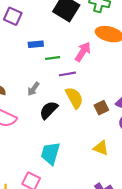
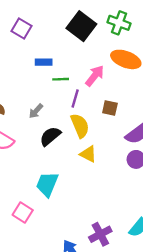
purple line: (67, 74) -> (75, 98), turned -70
brown square: (101, 108) -> (110, 108), moved, turned 32
yellow triangle: (101, 148) -> (88, 154), moved

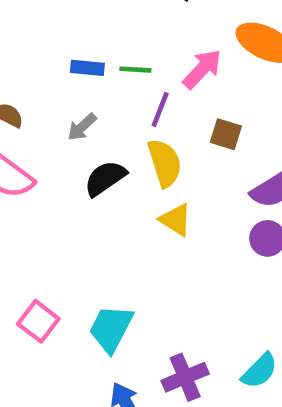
blue rectangle: (44, 62) -> (87, 68), moved
cyan trapezoid: (47, 184) -> (111, 328), moved

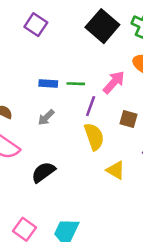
black semicircle: (105, 178) -> (43, 172), moved
yellow triangle: (176, 220) -> (116, 170), moved

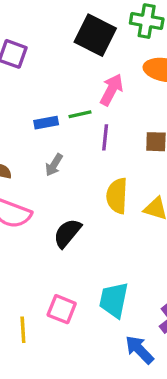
pink arrow: (114, 82) -> (112, 90), moved
yellow semicircle: (94, 137) -> (117, 196), moved, turned -144

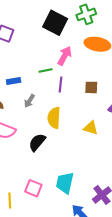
green cross: (147, 21) -> (86, 14), turned -30
blue rectangle: (46, 123) -> (14, 81), moved
yellow semicircle: (117, 196) -> (54, 118), moved

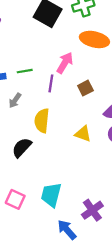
pink arrow: (65, 56) -> (65, 63), moved
green line: (45, 70) -> (25, 71), moved
brown square: (91, 87) -> (85, 88), turned -32

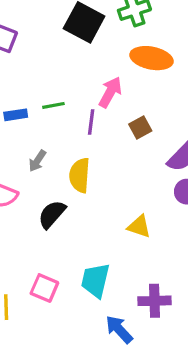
gray arrow: (15, 100) -> (37, 161), moved
yellow triangle: (83, 134) -> (139, 226), moved
purple cross: (92, 210) -> (155, 301), turned 35

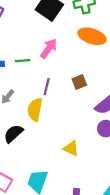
pink arrow: (110, 92) -> (49, 49), moved
purple line: (91, 122) -> (47, 87), moved

